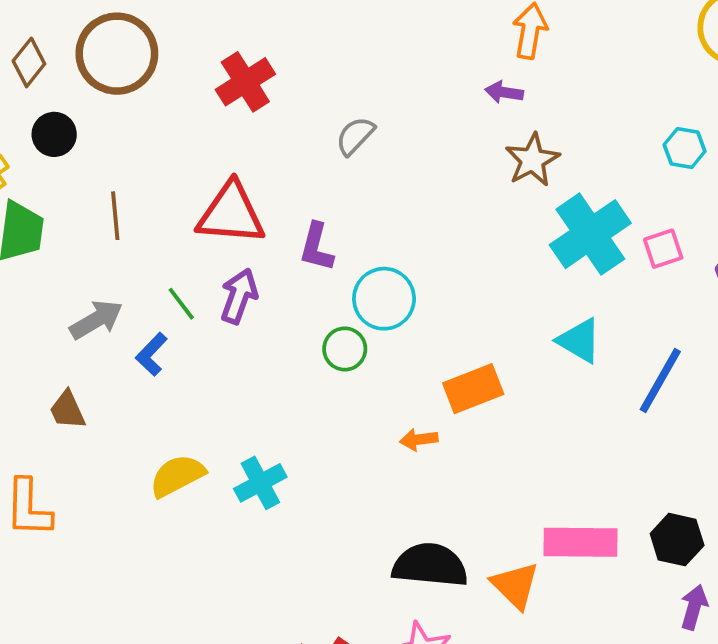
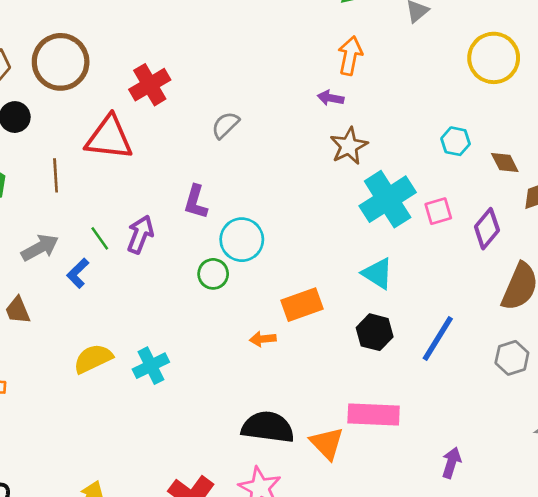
red triangle: (231, 214) -> (109, 138), moved
blue line: (660, 380) -> (438, 338), moved
black hexagon: (677, 540) -> (375, 332), moved

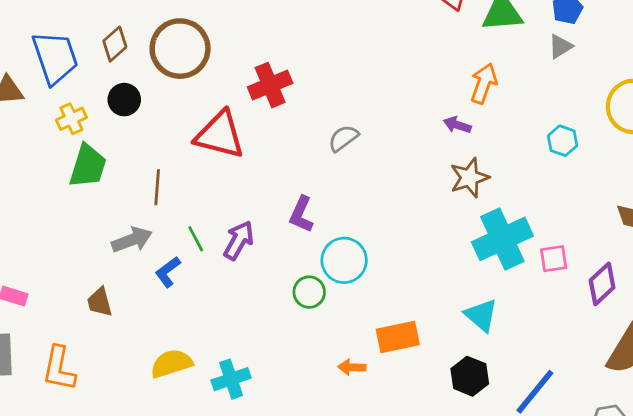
cyan hexagon: (456, 141) -> (563, 141), moved
brown line: (56, 175) -> (157, 187), moved

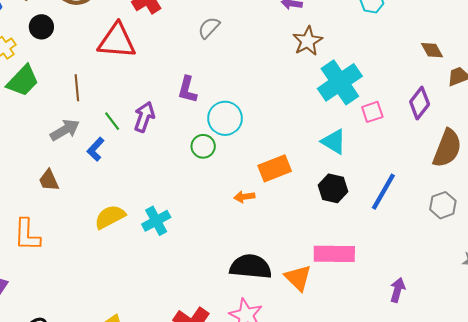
green trapezoid: (88, 166) -> (23, 81), turned 36
pink square: (554, 259) -> (372, 112), moved

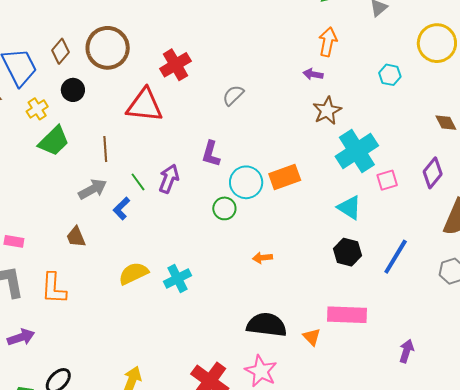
orange rectangle: (275, 168) -> (285, 177), moved
orange triangle: (298, 278) -> (312, 337), size x0.7

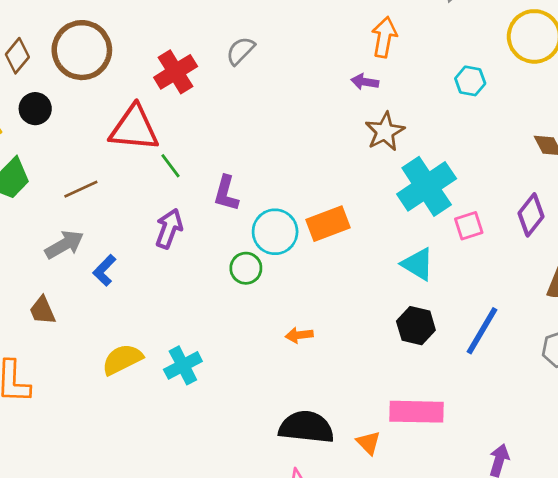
gray semicircle: (233, 95) -> (240, 51), moved
brown line: (105, 149) -> (81, 189), turned 70
green line: (138, 182) -> (170, 166), moved

